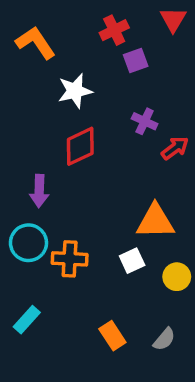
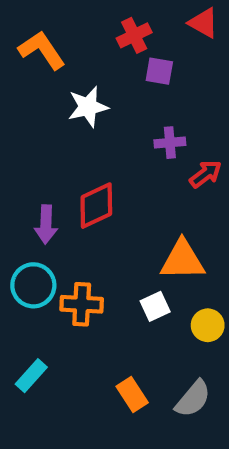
red triangle: (173, 19) -> (203, 23), turned -32
purple square: (136, 61) -> (159, 71), turned 30
purple cross: (145, 121) -> (170, 143), turned -30
red diamond: (80, 146) -> (96, 206), moved
gray semicircle: (164, 339) -> (193, 399), size x1.4

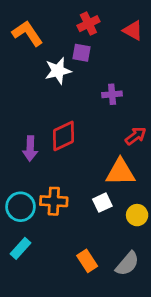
red triangle: (203, 23) -> (133, 31), moved
purple square: (159, 71) -> (82, 53), moved
red arrow: (206, 174) -> (136, 136), moved
cyan circle: (33, 285) -> (21, 207), moved

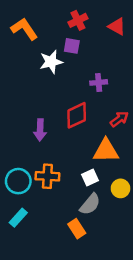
red diamond: (64, 136) -> (77, 115), moved
purple arrow: (30, 148) -> (40, 130), moved
gray semicircle: (127, 264) -> (90, 204), moved

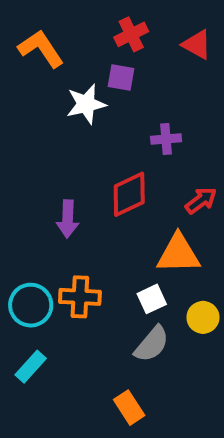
orange rectangle: (77, 229) -> (129, 408), moved

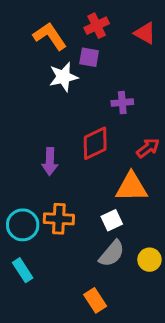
orange L-shape: (41, 49) -> (50, 36), moved
yellow circle: (203, 317) -> (149, 260), moved
cyan rectangle: (31, 367) -> (23, 270), turned -75

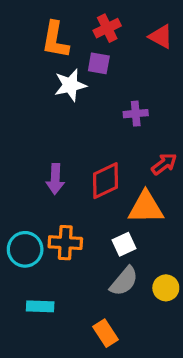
orange L-shape: (50, 36) -> (55, 40), turned -136
red diamond: (95, 143) -> (106, 181), moved
cyan rectangle: (23, 270) -> (40, 306), moved, turned -55

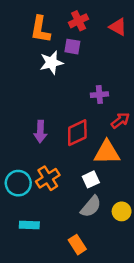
purple cross: (136, 114) -> (99, 95), moved
orange cross: (65, 243) -> (48, 178), turned -35

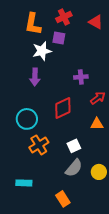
purple arrow: (40, 131) -> (35, 77), moved
orange triangle: (107, 152) -> (97, 124), moved, size x0.6
cyan circle: (18, 183) -> (27, 119), moved

